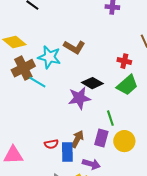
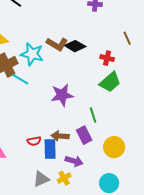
black diamond: (92, 83) -> (75, 46), moved
purple rectangle: (101, 138) -> (84, 135), turned -42
brown arrow: (77, 139) -> (60, 136), turned -114
yellow circle: (124, 141) -> (114, 147), moved

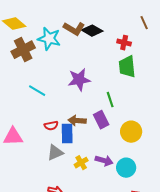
cyan line: (20, 79) -> (37, 91), moved
green trapezoid: (110, 82) -> (127, 67), turned 125
purple arrow: (74, 161) -> (104, 161), moved
gray triangle: (41, 179) -> (55, 153), moved

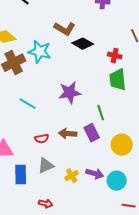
brown L-shape: (74, 29) -> (65, 29), moved
blue rectangle: (67, 134) -> (21, 175), moved

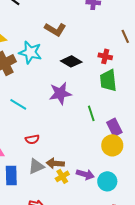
black diamond: (83, 44) -> (71, 61), moved
purple rectangle: (92, 133) -> (114, 127), moved
brown arrow: (68, 134) -> (55, 163), moved

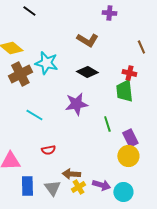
brown L-shape: (55, 29) -> (87, 40), moved
red cross: (105, 56) -> (129, 73), moved
gray triangle: (36, 166) -> (52, 188), moved, turned -42

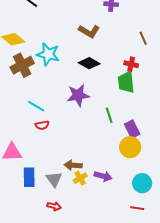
red semicircle: (48, 150) -> (42, 125), moved
cyan circle: (123, 192) -> (142, 183), moved

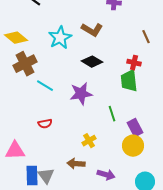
cyan star: (48, 54) -> (60, 38), moved, turned 30
cyan line: (36, 106) -> (45, 86), moved
yellow cross: (80, 178) -> (89, 141), moved
gray triangle: (54, 179) -> (46, 176), moved

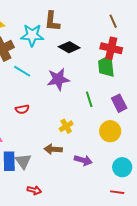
brown L-shape: (92, 30) -> (52, 21), moved, turned 65
brown line: (146, 37) -> (113, 21), moved
cyan star: (60, 38) -> (32, 35), moved, turned 30
red cross: (134, 63) -> (111, 48), size x1.5
purple rectangle: (135, 128) -> (119, 103), moved

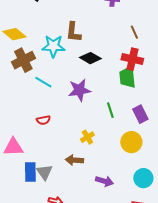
purple arrow: (83, 160) -> (104, 181), moved

